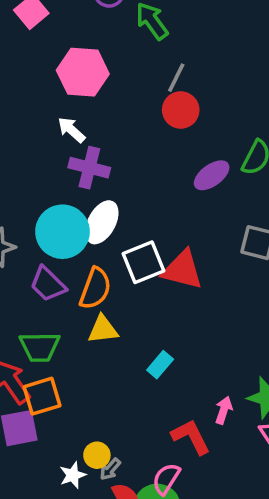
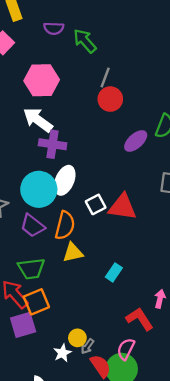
white arrow: (71, 130) -> (38, 120), size x1.5
white square: (143, 262) -> (96, 204), size x0.7

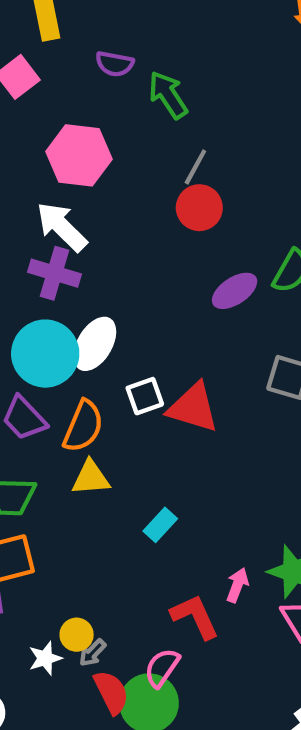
purple cross: (53, 144) -> (55, 273), moved

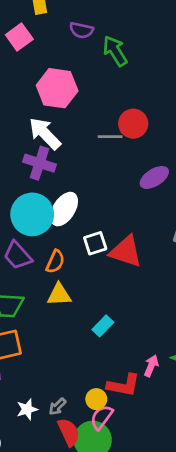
gray line: (195, 167) -> (110, 137), moved, turned 60
orange semicircle: (83, 426) -> (55, 262), size x0.7
red L-shape: (195, 617) -> (123, 385), turned 124
yellow circle: (77, 635) -> (96, 399), moved

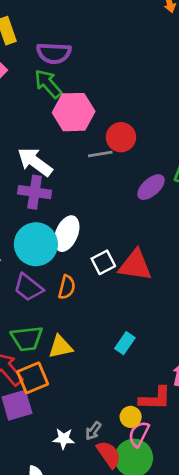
purple semicircle: (81, 30) -> (54, 53), size x1.4
green arrow: (115, 51) -> (48, 84), moved
pink hexagon: (57, 88) -> (74, 112), moved
yellow triangle: (59, 295) -> (60, 347), moved
white star: (27, 409) -> (64, 439), turned 30

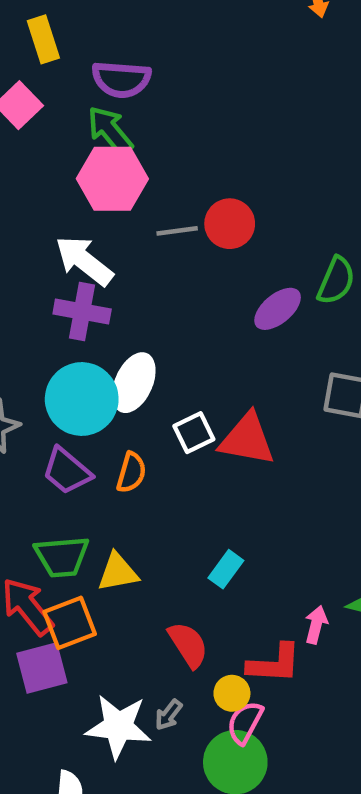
pink hexagon: (74, 112) -> (112, 179), moved
gray line: (100, 154) -> (177, 231), moved
white star: (64, 439) -> (118, 726), size x1.8
red semicircle: (109, 454) -> (188, 645), moved

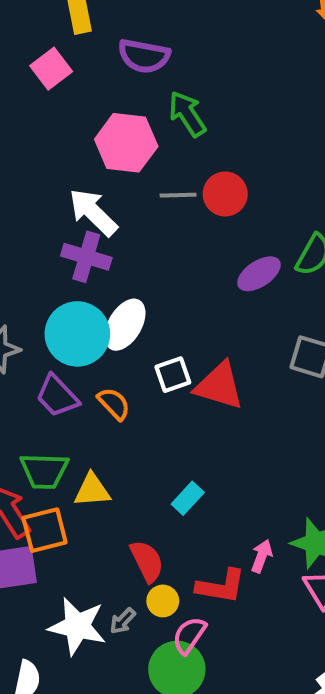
green arrow: (110, 131) -> (187, 114), moved
orange semicircle: (131, 473) -> (114, 404), turned -66
yellow circle: (232, 693) -> (163, 601), moved

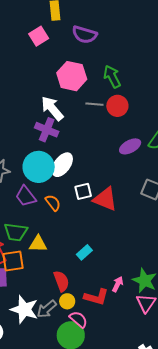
green arrow: (187, 114) -> (112, 77), moved
gray arrow: (123, 621) -> (47, 309), size x1.5
pink semicircle: (189, 635) -> (78, 319), turned 90

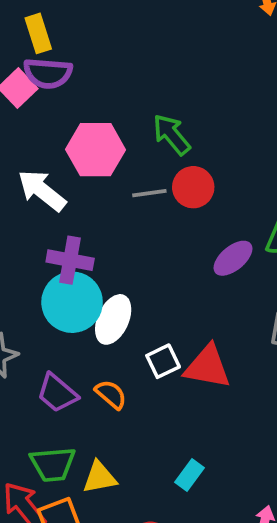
purple semicircle: (85, 35) -> (48, 73), moved
white arrow: (52, 108) -> (42, 190), moved
cyan circle: (39, 167) -> (72, 302), moved

